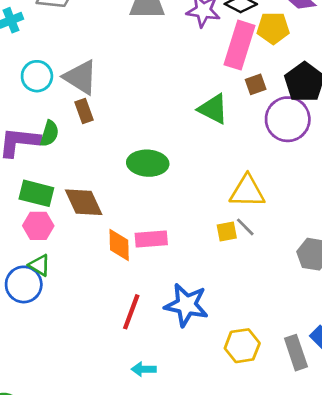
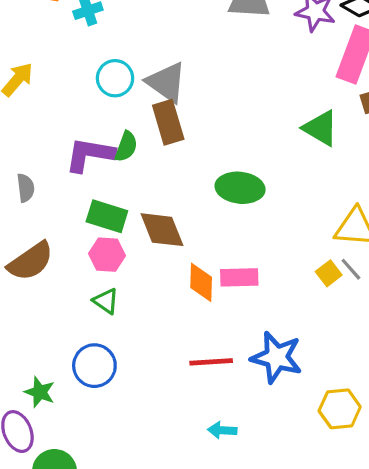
brown rectangle: (84, 111) -> (168, 122), size x1.5
yellow square: (227, 232) -> (329, 273), turned -30
blue circle: (24, 284) -> (94, 366), moved
red line: (131, 312) -> (211, 362), turned 63

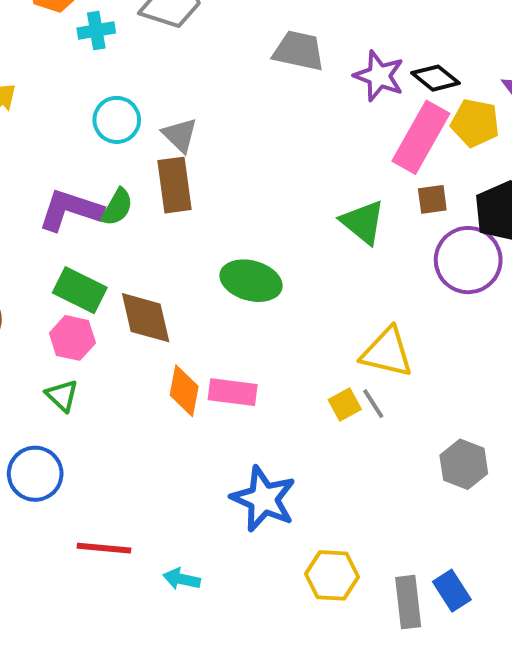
gray triangle: (166, 82) -> (180, 135), size x0.7
red line: (211, 362) -> (104, 548), moved

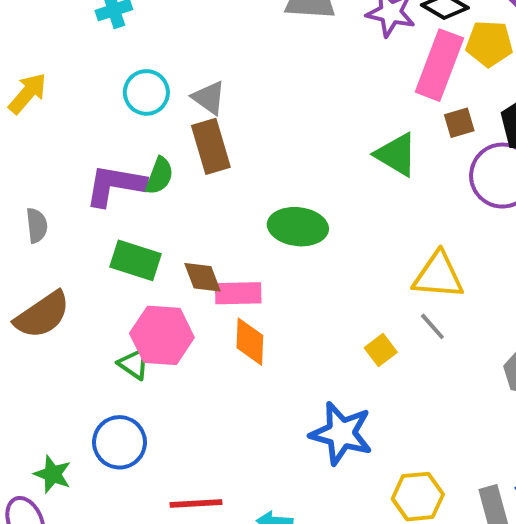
brown diamond: (146, 318) -> (202, 277), size x0.7
pink hexagon: (72, 338) -> (162, 335), moved, size x1.4
pink rectangle: (233, 392) -> (238, 293), moved
yellow square: (345, 405) -> (381, 350), moved

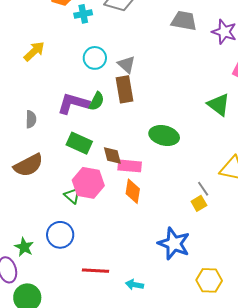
gray line: (432, 326) -> (203, 189), moved

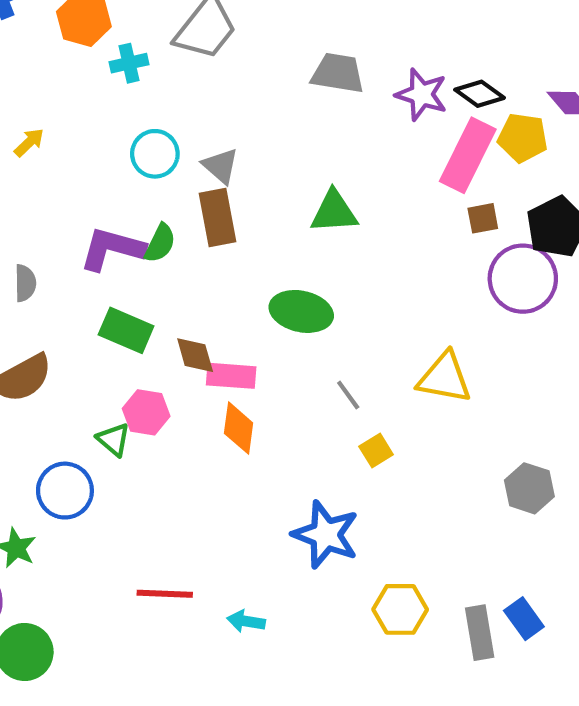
yellow arrow: (34, 51) -> (29, 142), size x0.7
green triangle: (219, 105) -> (334, 212), moved, turned -40
pink hexagon: (88, 183) -> (146, 412), size x0.7
gray line: (203, 189) -> (348, 395), moved
blue circle: (60, 235) -> (65, 491), moved

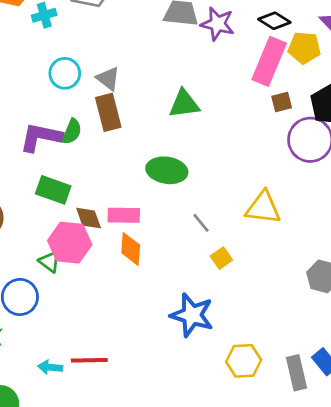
purple star: (422, 95) -> (218, 24), moved
brown diamond: (195, 355) -> (89, 218), moved
pink hexagon: (146, 412) -> (70, 243), size x1.4
cyan arrow: (246, 621) -> (50, 367), moved

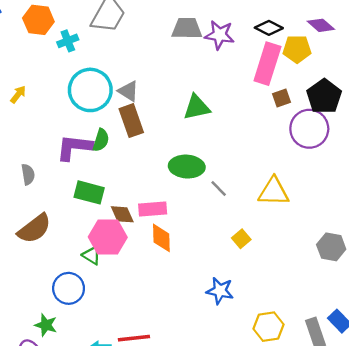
cyan circle: (65, 73) -> (90, 90), size x1.6
gray line: (201, 223) -> (219, 189), moved
blue star: (192, 315) -> (220, 291), size x0.7

